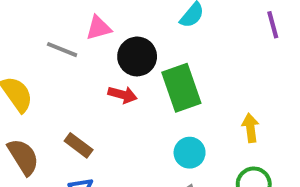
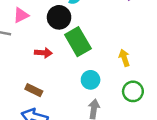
black circle: (137, 56) -> (59, 17), moved
brown rectangle: (79, 145) -> (34, 90), moved

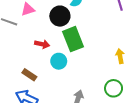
yellow arrow: (124, 58) -> (120, 56), moved
cyan circle: (91, 80) -> (59, 61), moved

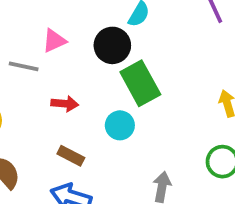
red arrow: (42, 44) -> (65, 104), moved

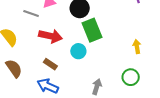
red arrow: (65, 104) -> (50, 36), size x1.6

